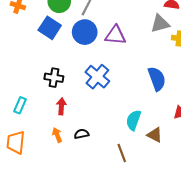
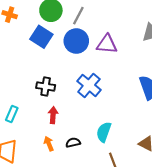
cyan semicircle: (133, 120) -> (104, 132), moved

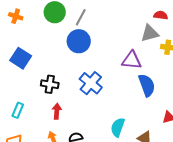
blue square: (41, 37) -> (21, 58), moved
purple triangle: (107, 44) -> (132, 60), moved
cyan semicircle: (104, 132) -> (118, 127), moved

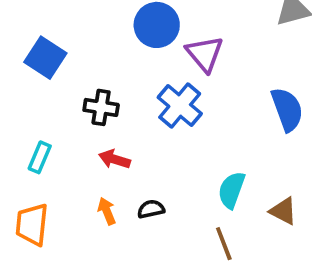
purple triangle: (132, 60) -> (205, 54), moved, turned 45
red arrow: (57, 111) -> (114, 159), turned -77

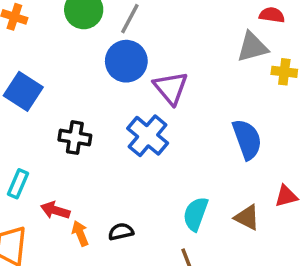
red arrow: (114, 159) -> (55, 210), moved
brown triangle: (283, 211) -> (247, 217), moved

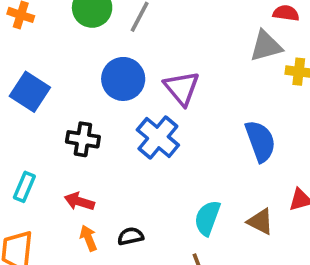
blue circle: (126, 61) -> (123, 79), moved
red arrow: (55, 210) -> (79, 202), moved

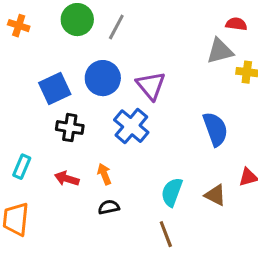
blue square: (30, 92) -> (55, 89), moved, turned 32
orange arrow: (88, 238) -> (104, 174), moved

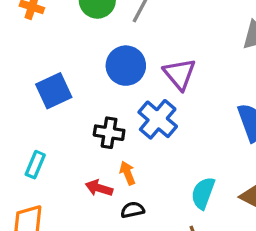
blue square: (55, 89) -> (54, 91), moved
black cross: (70, 128) -> (109, 133), moved
red arrow: (67, 179) -> (99, 188), moved

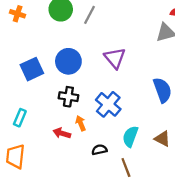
blue circle: (126, 66) -> (68, 61), moved
blue cross: (158, 119) -> (108, 104), moved
black semicircle: (133, 210) -> (99, 150), moved

